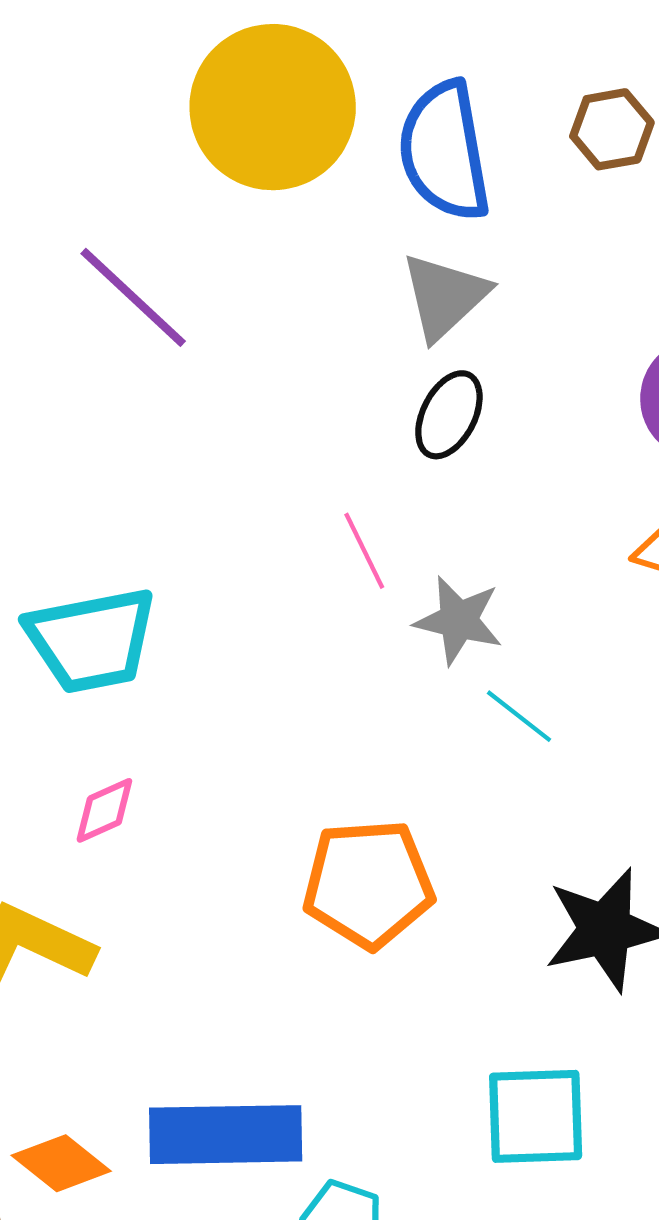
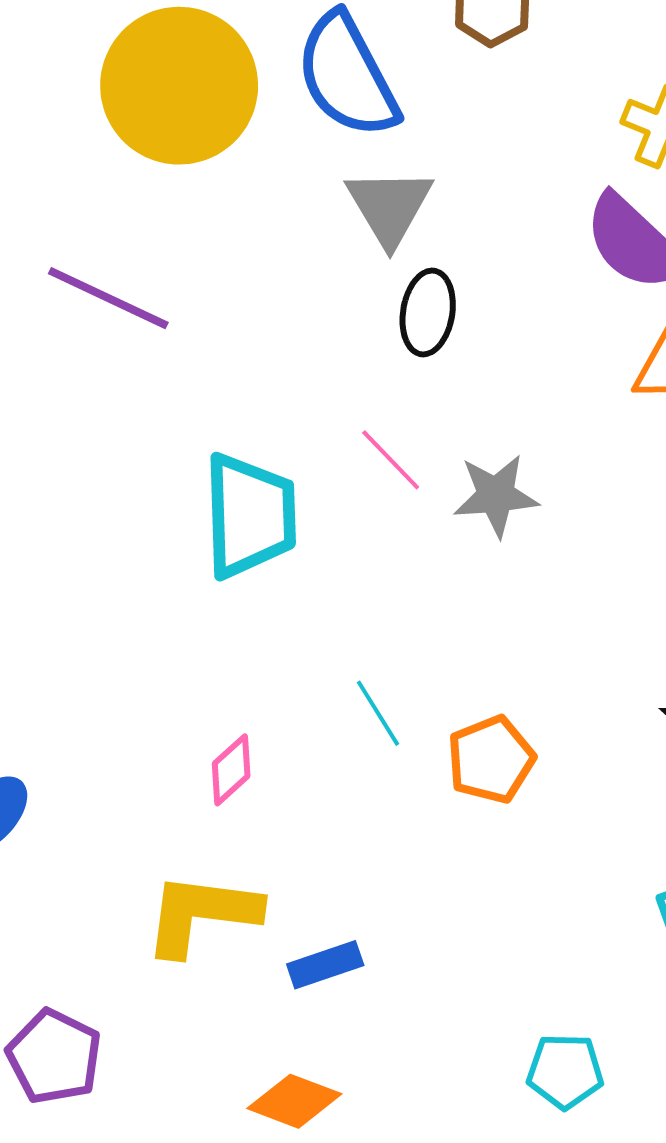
cyan trapezoid: (91, 640) -> (250, 516), moved, turned -63
cyan line: (519, 716) -> (378, 713), moved, turned 38
orange pentagon: (368, 884) -> (491, 760), size x0.7
blue rectangle: (226, 1135) -> (325, 965), moved, size x0.5

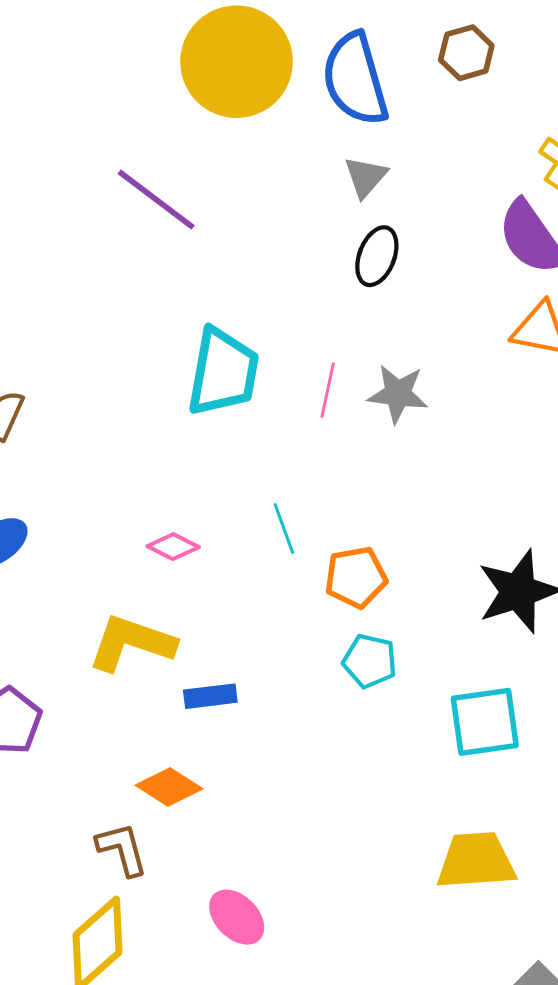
gray triangle: (389, 207) -> (366, 177), size x0.7
pink line: (391, 460) -> (328, 390), moved, turned 44
pink diamond: (231, 770) -> (173, 547), turned 57
cyan pentagon: (565, 1071) -> (370, 661), moved

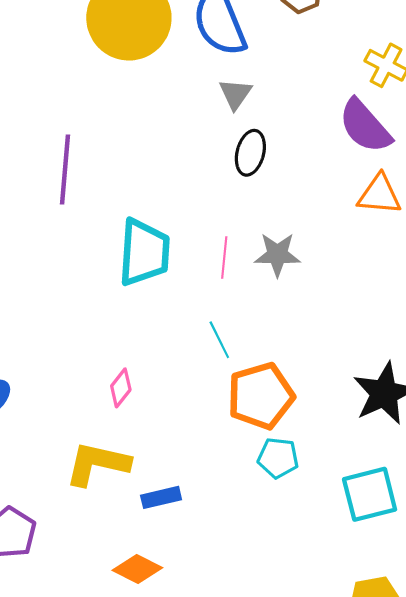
purple line: (156, 200) -> (65, 170), moved, turned 64
cyan line: (284, 528) -> (219, 340), moved
pink diamond: (173, 547) -> (121, 388), turned -72
orange pentagon: (356, 577) -> (261, 396), size x1.4

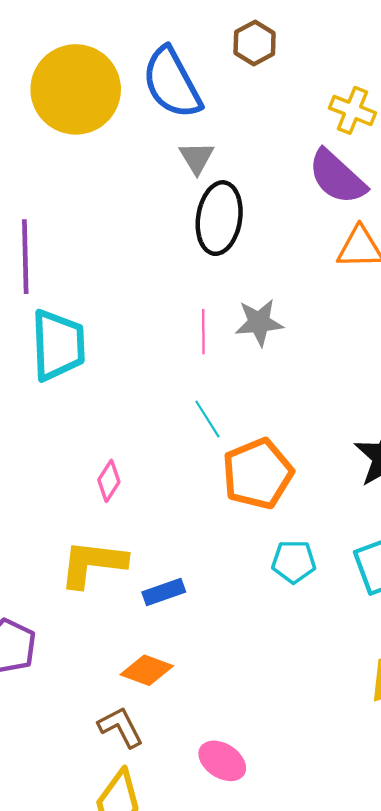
black ellipse: (250, 153) -> (219, 218), size x1.5
cyan trapezoid: (144, 252) -> (58, 345), moved
cyan pentagon: (278, 458) -> (294, 562), moved

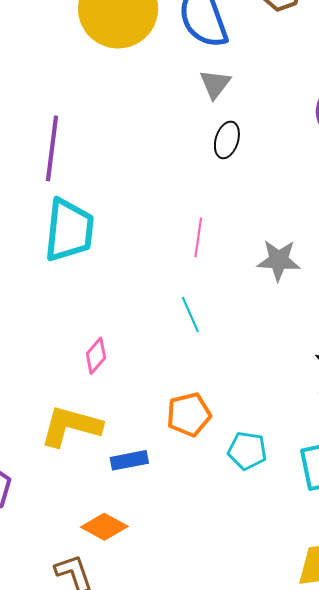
black ellipse: (219, 218) -> (227, 140), size x0.6
gray star: (259, 322) -> (279, 260), moved
orange pentagon: (258, 474) -> (189, 415), moved, size x0.7

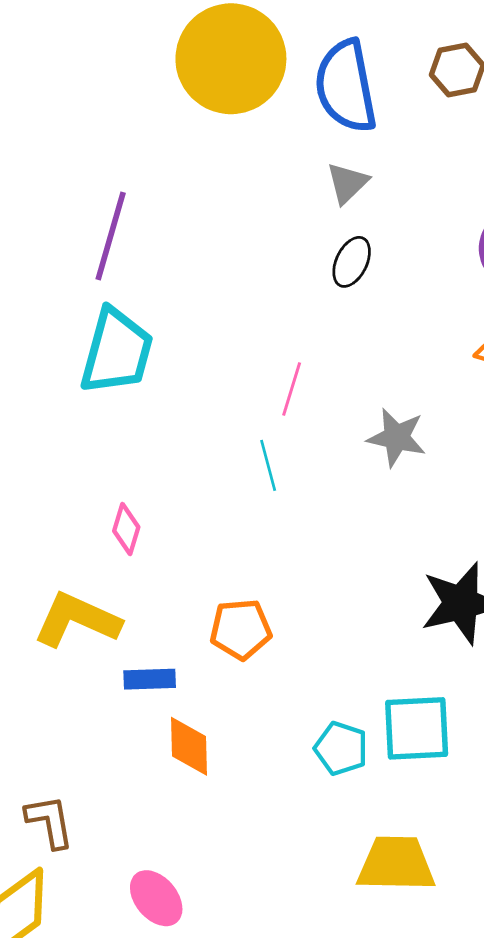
cyan line: (190, 314) -> (268, 465), moved
pink diamond: (96, 356) -> (126, 529), turned -33
cyan pentagon: (247, 451) -> (341, 748), moved
orange diamond: (104, 527) -> (189, 746), moved, turned 51

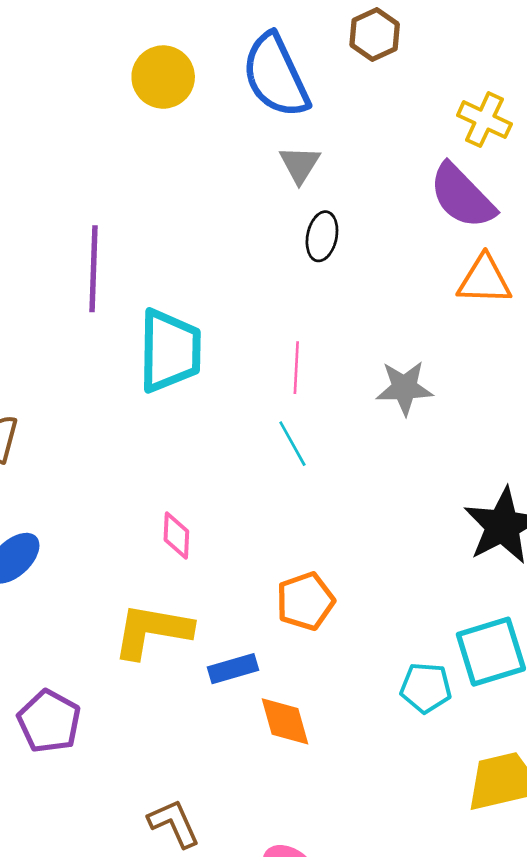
yellow circle: (231, 59) -> (163, 77), size x0.6
cyan trapezoid: (117, 351) -> (170, 351), moved

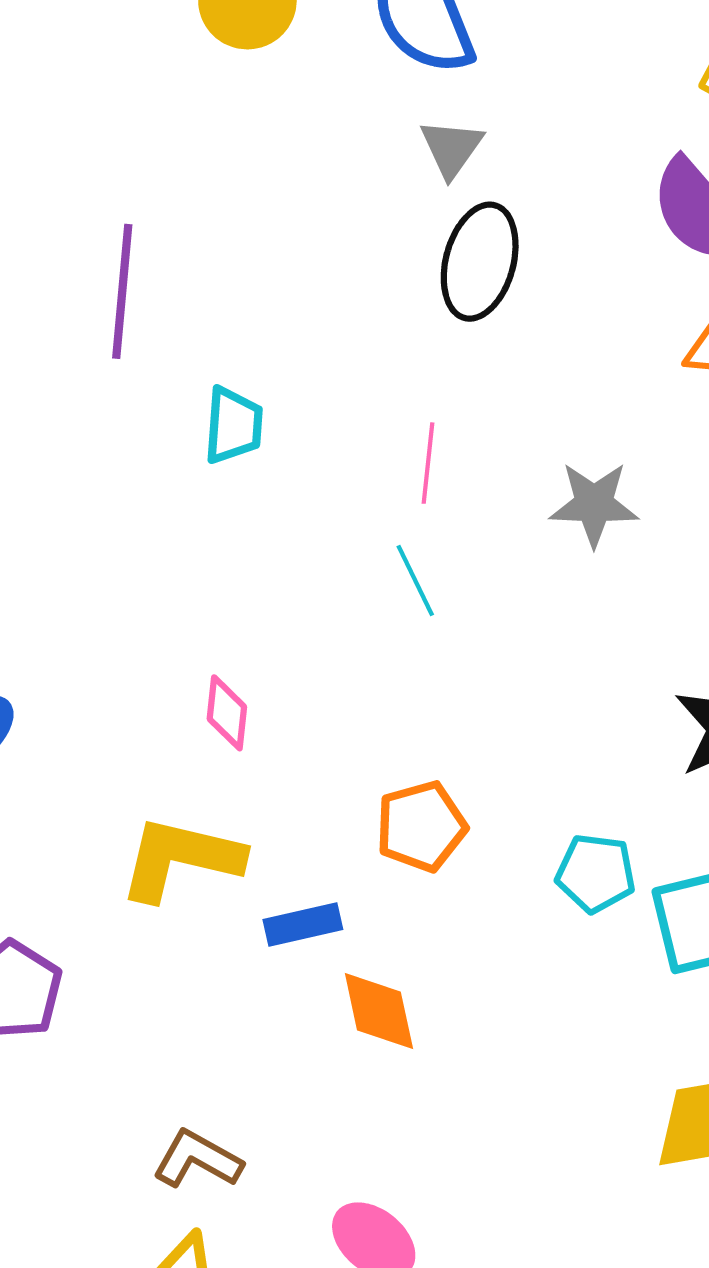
black ellipse: (322, 236) -> (480, 262), size x1.5
cyan trapezoid: (170, 351) -> (233, 425), size x0.6
cyan pentagon: (426, 688) -> (596, 873), moved
brown L-shape: (174, 823) -> (197, 1159), turned -40

